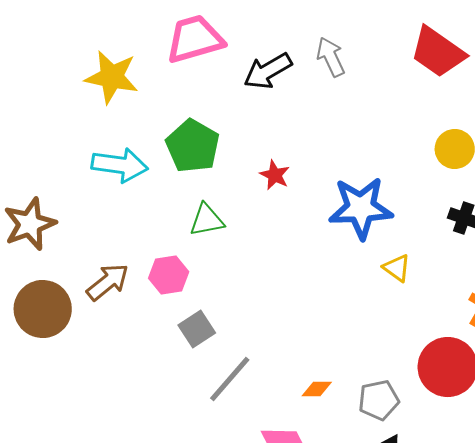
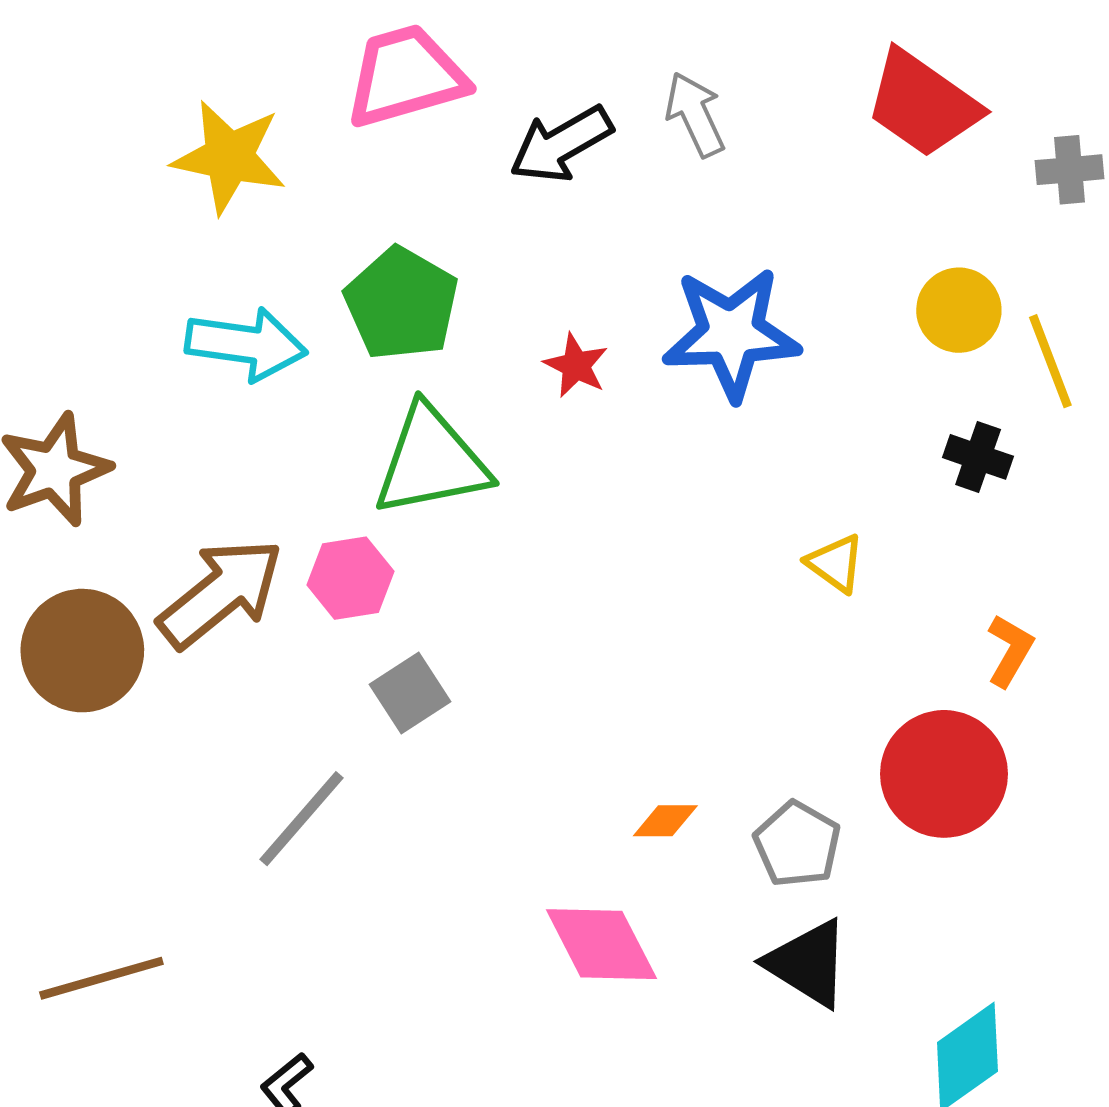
blue star: (361, 208) -> (731, 334), moved
green triangle: (207, 220) -> (431, 461), size x1.6
brown arrow: (108, 282) -> (221, 593), size x1.4
gray line: (230, 379) -> (301, 819), moved
gray pentagon: (379, 400) -> (797, 844), turned -30

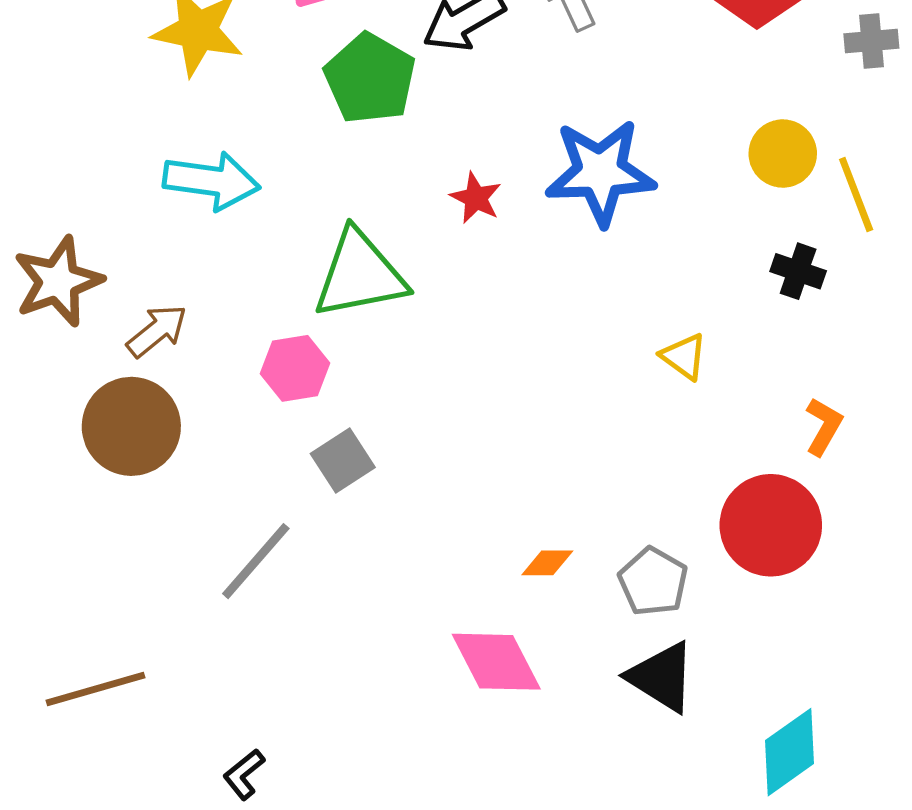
green pentagon: (401, 304) -> (370, 78), moved
brown arrow: (221, 593) -> (157, 331), moved, size x0.6
brown circle: (82, 651) -> (131, 426), moved

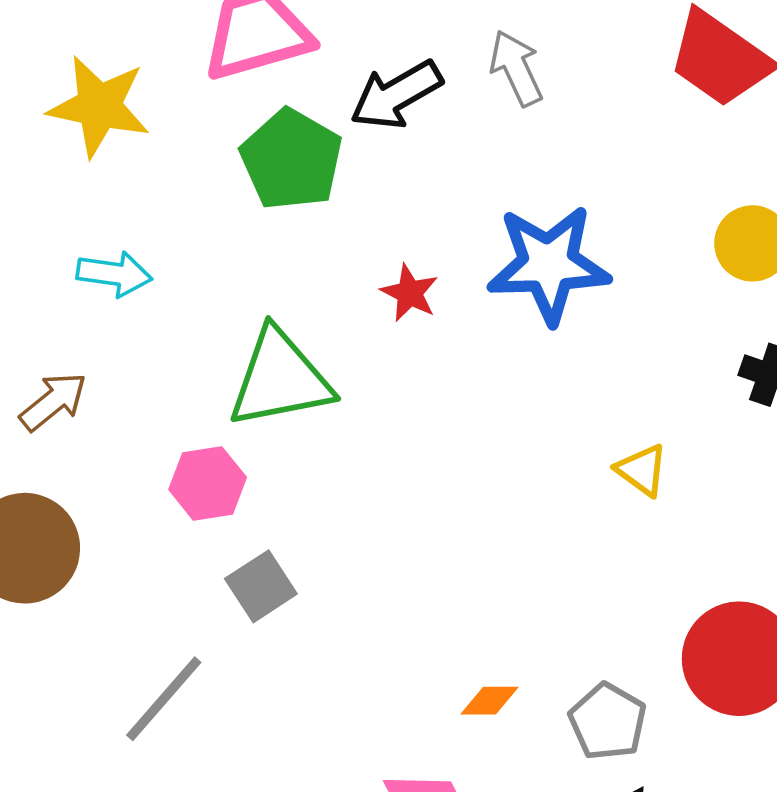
cyan arrow: (211, 181) -> (114, 274), size x0.7
brown arrow: (157, 331) -> (53, 402), moved

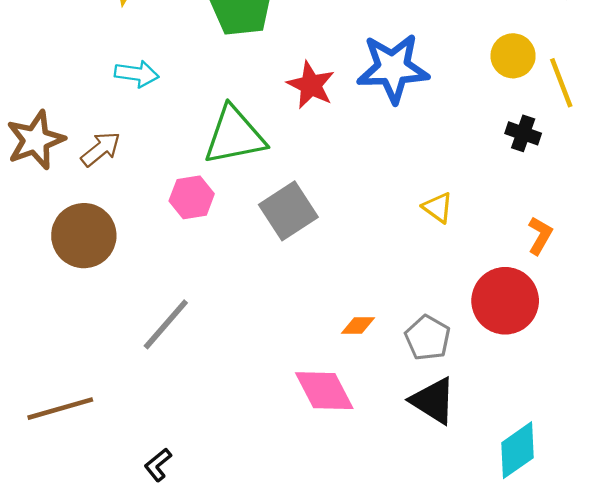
red star: (410, 293) -> (311, 85), size x1.4
yellow triangle: (642, 470) -> (438, 208), moved
gray square: (261, 586) -> (288, 211), moved, size x1.4

